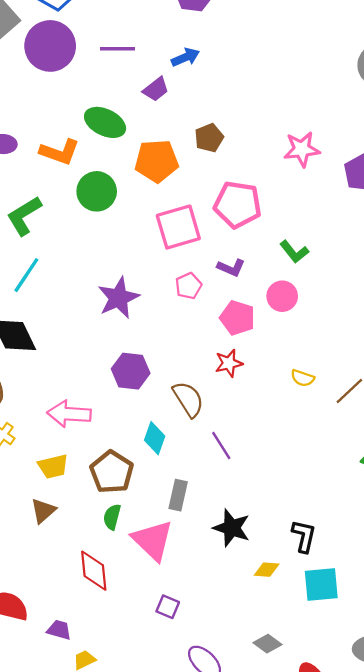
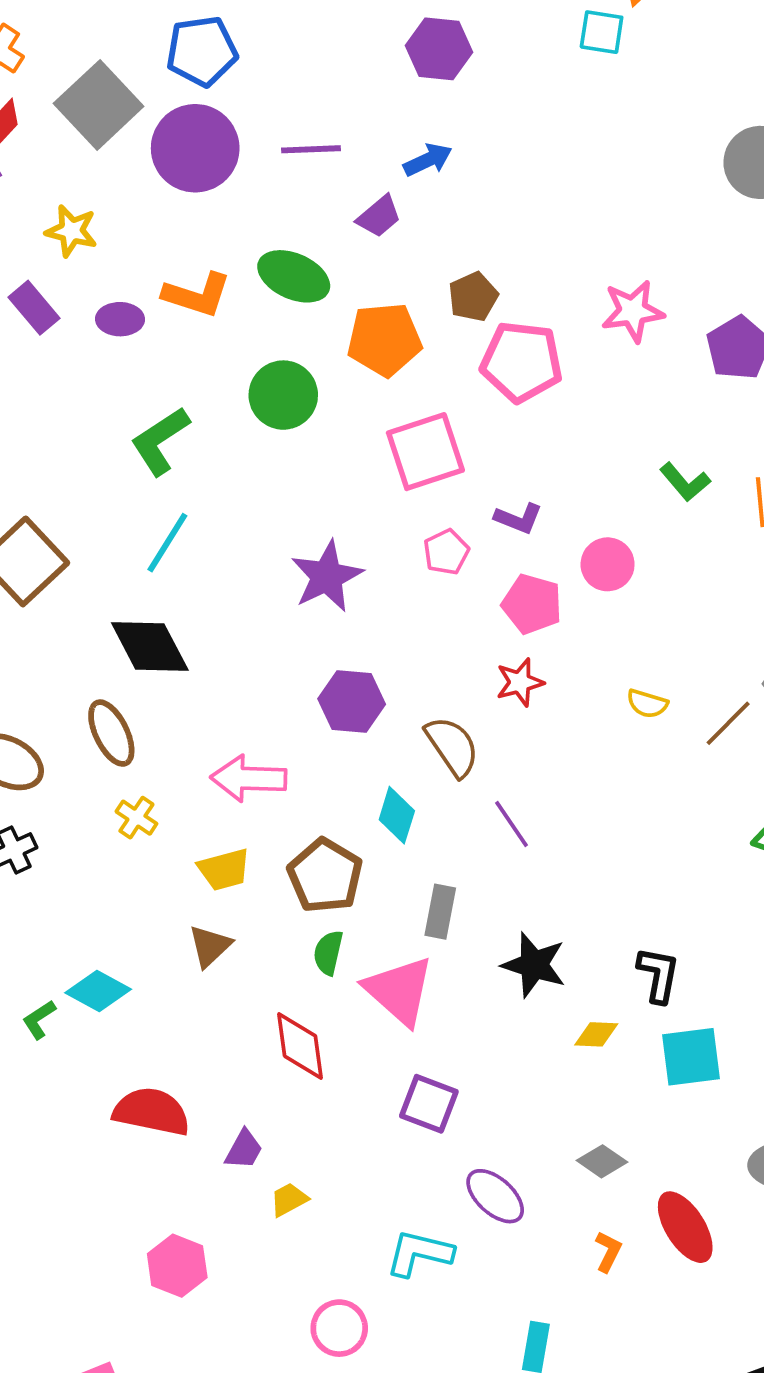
orange L-shape: (60, 152) -> (197, 295), moved
pink pentagon: (238, 205) -> (522, 362), moved
green L-shape: (294, 252) -> (685, 482), moved
purple square: (168, 607) -> (429, 1104), size x1.4
purple trapezoid: (59, 630) -> (244, 1150), turned 105

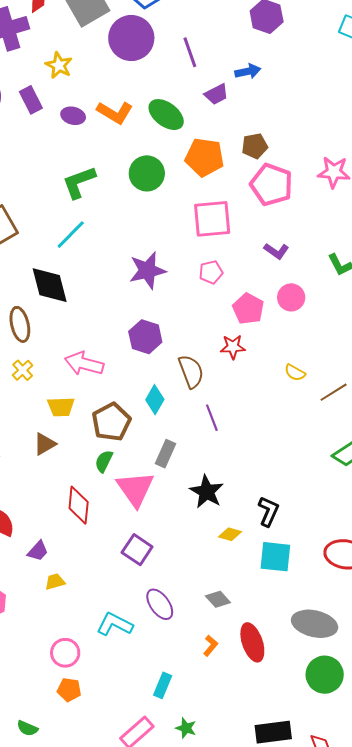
purple line: (311, 149) -> (190, 52), turned 60
purple L-shape: (518, 518) -> (276, 251), moved

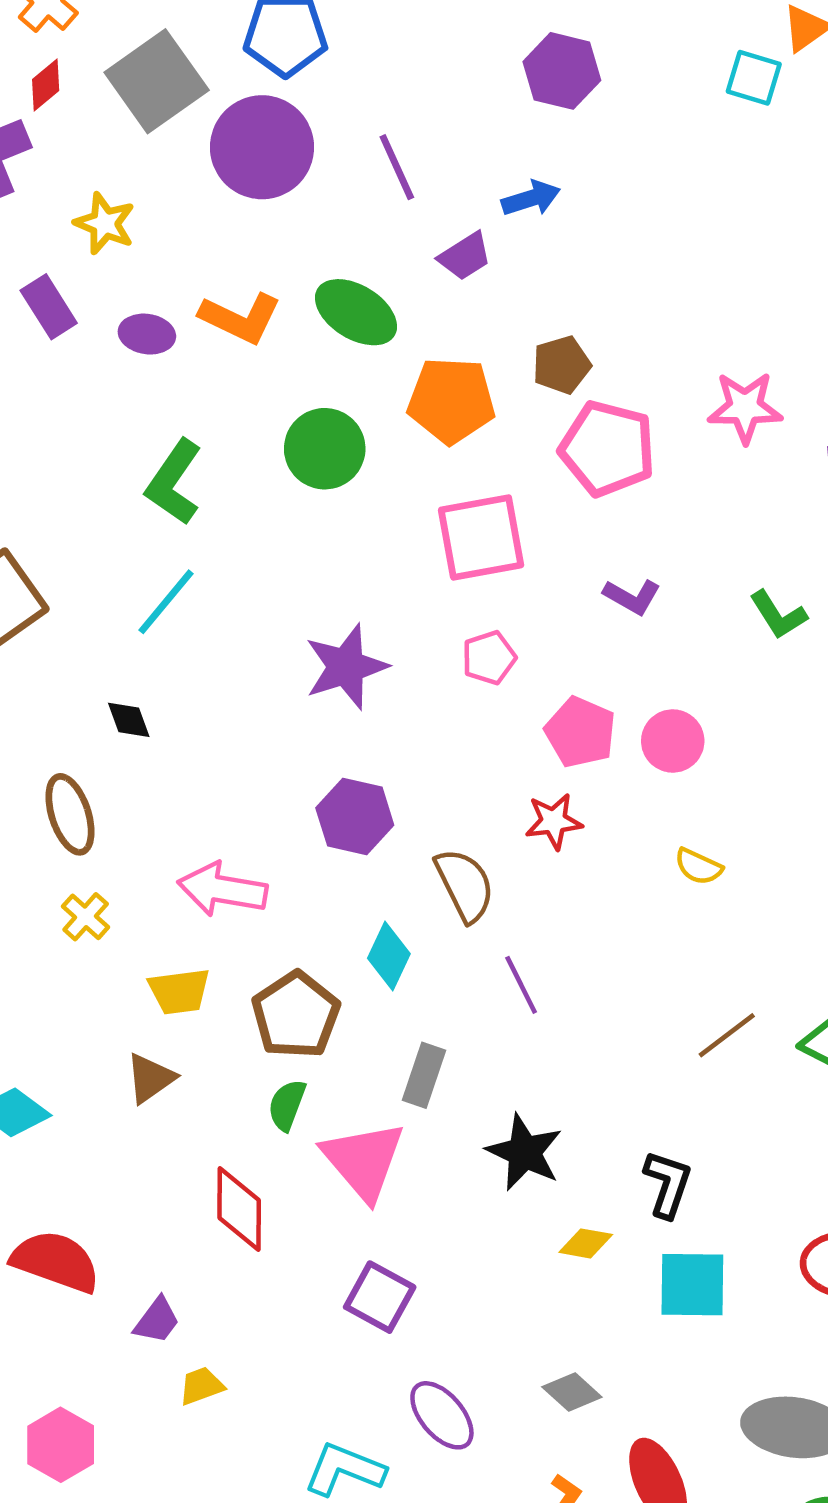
green L-shape: (79, 182) -> (174, 482), turned -30
black diamond: (50, 285) -> (129, 720), size x0.5
pink circle: (291, 297) -> (673, 741), moved
brown line: (334, 392) -> (727, 1035), moved

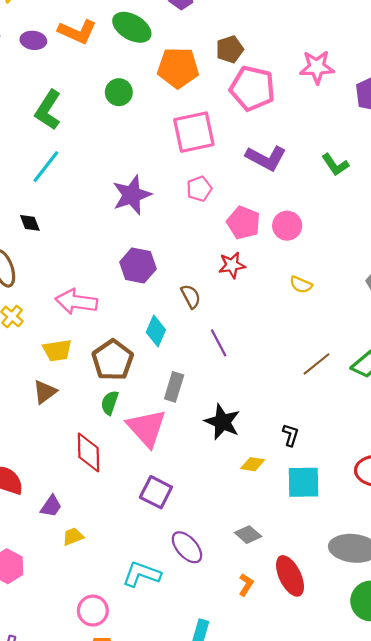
green circle: (325, 449) -> (119, 92), size x0.7
purple L-shape: (632, 597) -> (266, 158), size x1.5
brown semicircle: (465, 885) -> (191, 296), size x0.7
black L-shape: (668, 1184) -> (291, 435), size x0.7

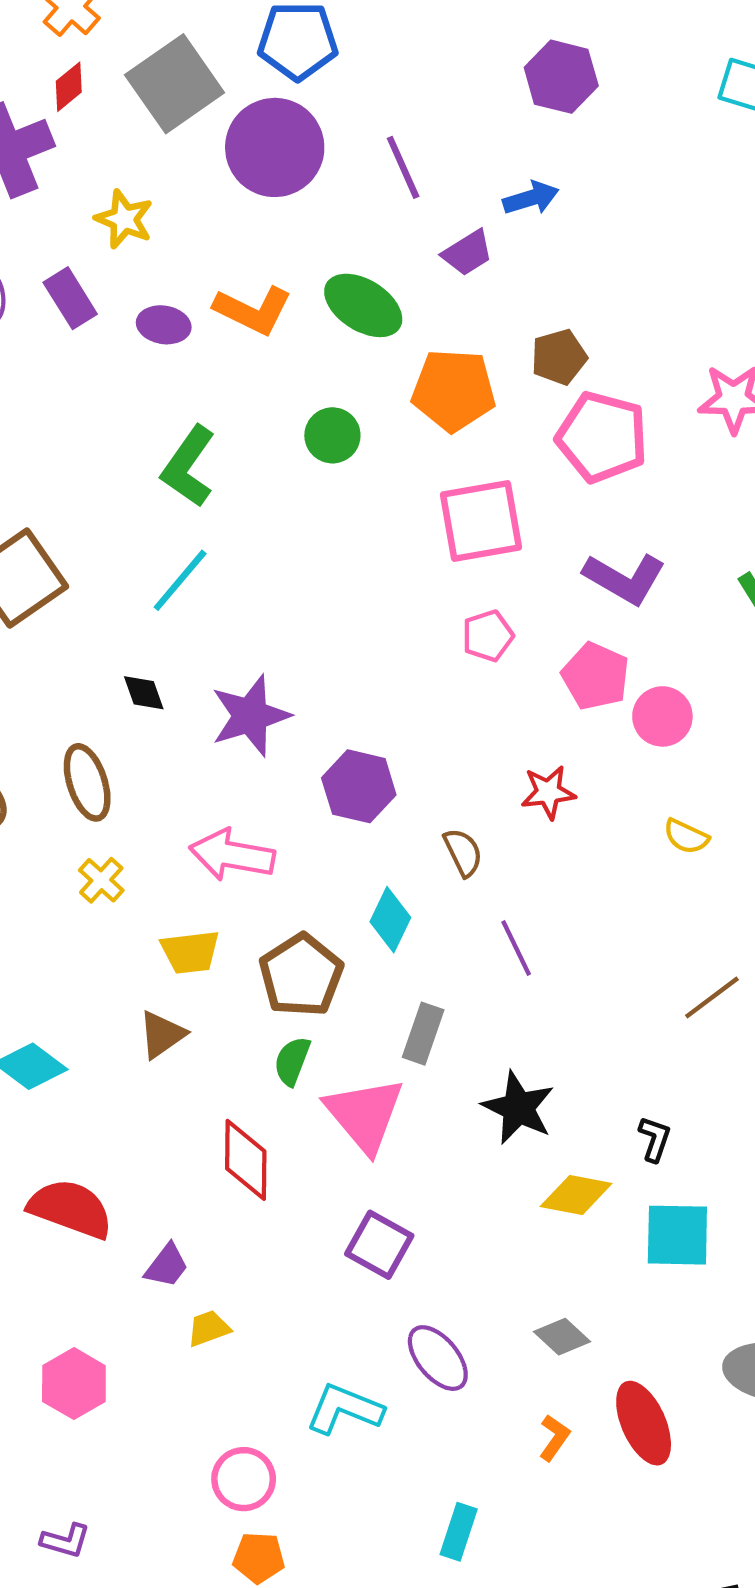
purple star: (132, 195) -> (250, 716), moved
pink pentagon: (243, 223) -> (596, 676), moved
yellow diamond: (253, 464) -> (576, 1195), size x1.4

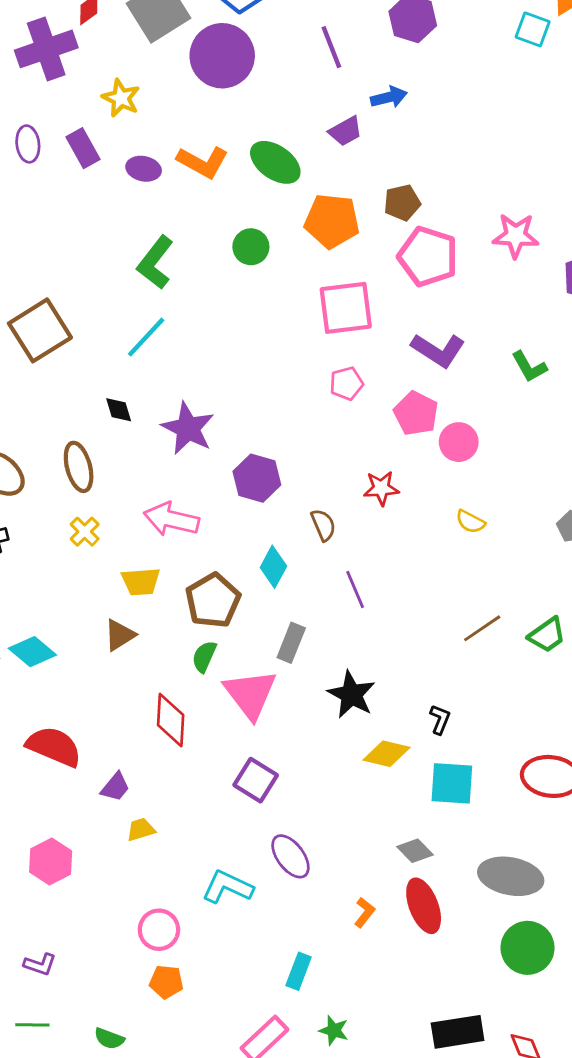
purple line: (403, 167) -> (331, 47), moved
purple star: (250, 716) -> (188, 428), turned -30
gray diamond: (562, 1337) -> (415, 851), moved

